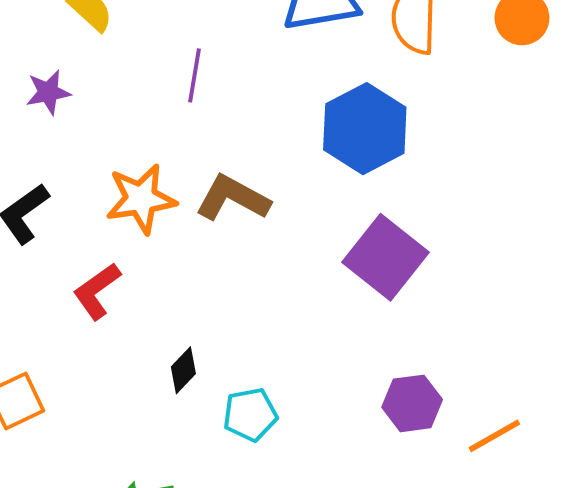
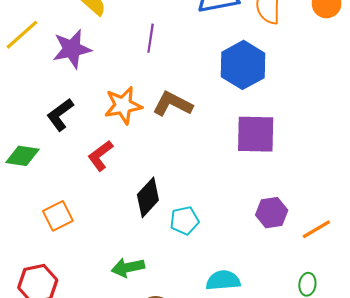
purple star: (48, 92) -> (72, 49), size x1.6
purple square: (385, 257) -> (256, 134), turned -36
black diamond: (183, 370) -> (148, 197), size x1.6

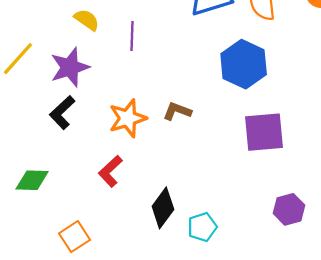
purple line: (151, 38) -> (132, 36), moved
brown L-shape: (173, 104) -> (177, 111), size x0.7
black L-shape: (60, 115) -> (62, 113), moved

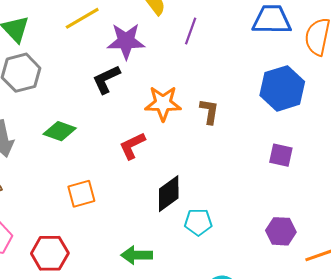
brown L-shape: (177, 111) -> (209, 111), turned 60
purple square: (264, 132) -> (281, 155), size x0.6

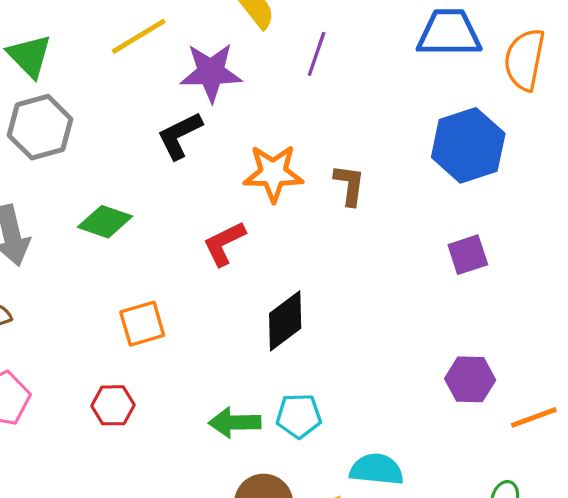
purple square: (281, 155) -> (468, 255), turned -30
cyan pentagon: (198, 222) -> (299, 416), moved
red hexagon: (50, 253) -> (113, 405), moved, size x0.7

